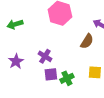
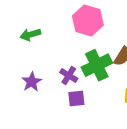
green cross: (67, 78) -> (97, 65), moved, size x1.6

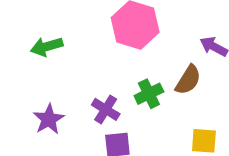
green cross: (97, 65) -> (149, 94), size x0.6

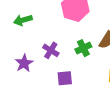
purple cross: (106, 109) -> (51, 50), moved

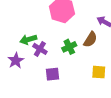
green arrow: (23, 20) -> (28, 39), moved

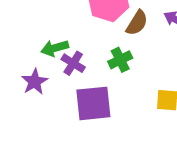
brown semicircle: (90, 39) -> (137, 23), moved
purple square: (53, 74) -> (93, 103), size x1.6

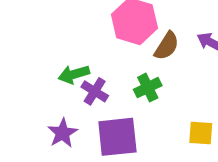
purple star: (35, 82) -> (63, 133), moved

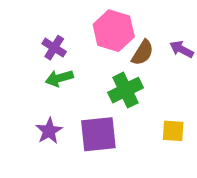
green cross: (148, 88) -> (126, 90), size x1.4
purple cross: (95, 91) -> (54, 48), moved

